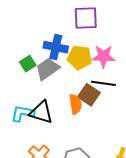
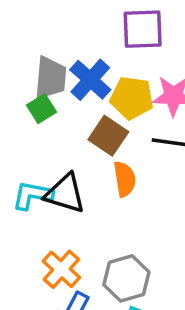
blue cross: (56, 47) -> (90, 80), turned 30
gray trapezoid: (47, 69) -> (51, 78), moved, turned 130
brown square: (89, 95) -> (108, 136), moved

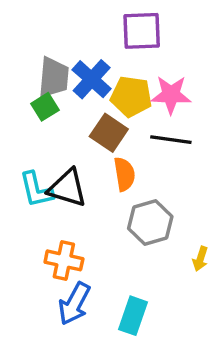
cyan L-shape: (32, 195) -> (36, 190), turned -114
orange cross: (61, 269) -> (64, 260), turned -30
gray hexagon: (126, 278) -> (150, 223), moved

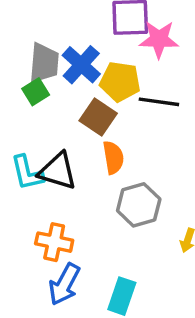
pink star: (171, 95) -> (159, 39), moved
black line: (171, 140) -> (159, 102), moved

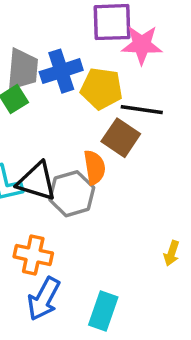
blue cross: (81, 65) -> (61, 71), turned 30
brown square: (98, 117) -> (121, 138), moved
gray hexagon: (139, 205) -> (72, 194), moved

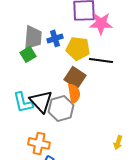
blue cross: (61, 71) -> (55, 38), size x0.7
brown square: (121, 138) -> (75, 77), moved
black triangle: (37, 181) -> (41, 101), turned 30

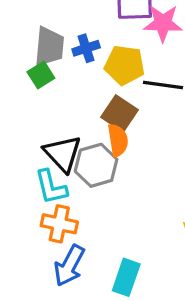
cyan L-shape: (23, 102) -> (51, 187), moved

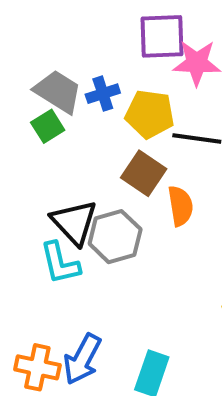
gray trapezoid: (49, 47) -> (58, 92), turned -63
orange semicircle: (118, 140) -> (180, 206), moved
orange cross: (59, 224) -> (37, 367), moved

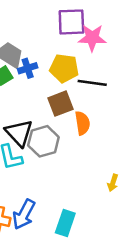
blue cross: (103, 94) -> (28, 68), moved
brown square: (144, 173) -> (60, 104), turned 35

